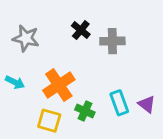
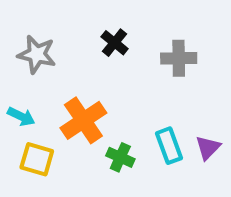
gray cross: (112, 41) -> (179, 58), moved
purple triangle: (147, 104) -> (208, 148), turned 36
yellow square: (49, 121) -> (37, 159), moved

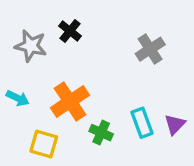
black cross: (115, 43) -> (70, 31), moved
gray cross: (179, 58) -> (150, 49), turned -32
yellow square: (37, 159) -> (44, 144), moved

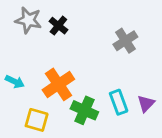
gray star: (31, 46) -> (28, 20), moved
green cross: (101, 133) -> (84, 110), size x1.4

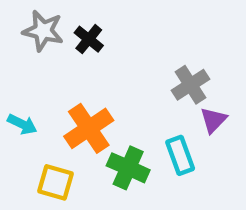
gray cross: (125, 41) -> (190, 85), moved
purple triangle: (146, 104) -> (213, 120), moved

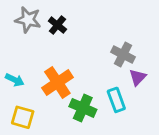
gray cross: (190, 85) -> (123, 54), turned -30
yellow square: (56, 182) -> (23, 117), moved

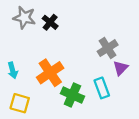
gray cross: (123, 54) -> (108, 48), turned 30
cyan arrow: (15, 80) -> (13, 70), turned 49

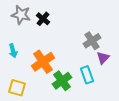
cyan arrow: (13, 70) -> (13, 51), moved
green cross: (72, 95) -> (62, 81), turned 30

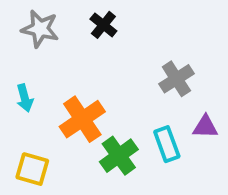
black cross: (43, 19) -> (103, 25), moved
purple triangle: (103, 58) -> (205, 127), moved, turned 48

